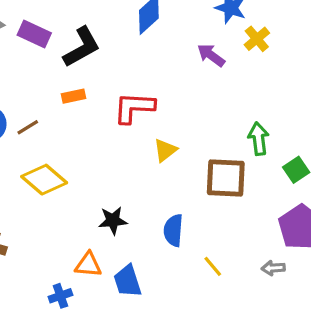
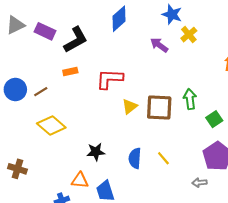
brown square: (226, 178) -> (159, 107), moved
yellow line: (213, 266) -> (163, 158), moved

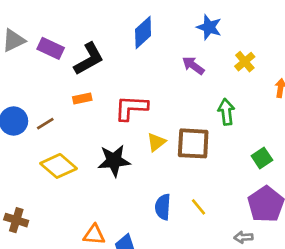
yellow cross: (189, 35) -> (245, 62), moved
green arrow: (190, 99) -> (226, 112), moved
black star: (96, 152) -> (114, 161), moved, size x1.4

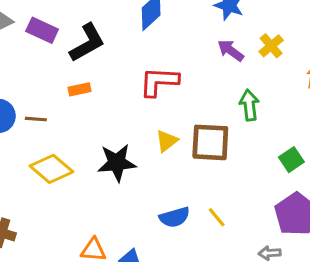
purple arrow: (193, 66) -> (231, 50), moved
red L-shape: (131, 108) -> (159, 82), moved
brown line: (45, 124) -> (36, 119), turned 36
blue semicircle: (163, 207) -> (175, 217), turned -110

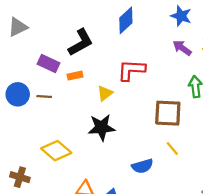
purple rectangle: (42, 30) -> (49, 63), moved
yellow triangle: (167, 141) -> (105, 93), moved
yellow diamond: (51, 169) -> (56, 151), moved
yellow line: (217, 217) -> (172, 148), moved

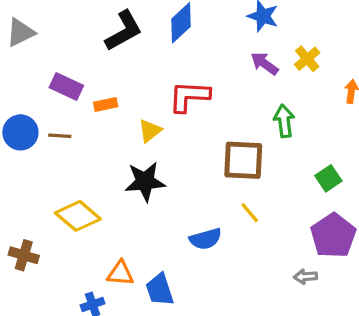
black L-shape: (81, 42) -> (124, 31), moved

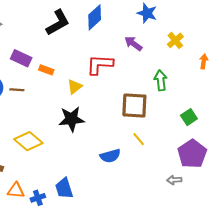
purple arrow: (265, 64) -> (133, 44), moved
orange rectangle: (106, 105) -> (46, 70), turned 32
orange triangle: (120, 273) -> (16, 190), moved
blue trapezoid: (160, 290) -> (64, 188), moved

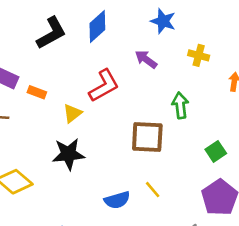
yellow cross: (175, 40) -> (199, 55), turned -35
red L-shape: (100, 65) -> (104, 86), turned 148
yellow line: (139, 139) -> (153, 190), moved

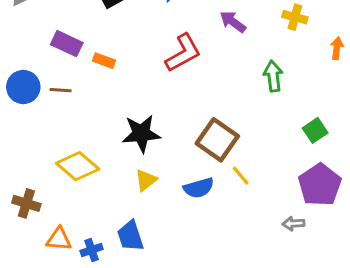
yellow triangle: (72, 113) -> (146, 180), moved
brown square: (147, 137) -> (217, 140), moved, turned 32

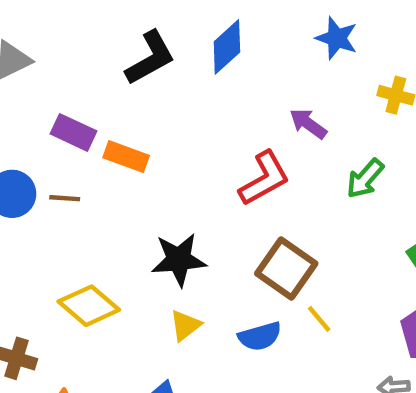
purple arrow: (233, 22) -> (308, 124), moved
red L-shape: (183, 53) -> (264, 178), moved
orange rectangle: (104, 61) -> (126, 157), size x1.4
green arrow: (273, 76) -> (365, 178), turned -132

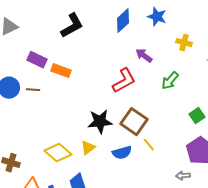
blue diamond: (227, 47) -> (123, 21), moved
black star: (179, 260) -> (100, 122), moved
yellow diamond: (89, 306) -> (58, 153), moved

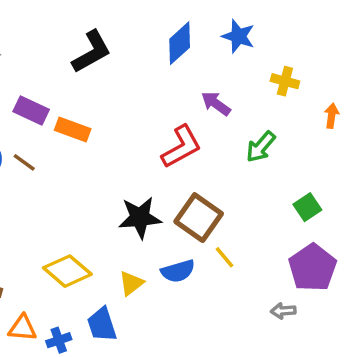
brown line: (33, 90) -> (24, 162), turned 32
yellow triangle: (88, 148) -> (131, 283), moved

